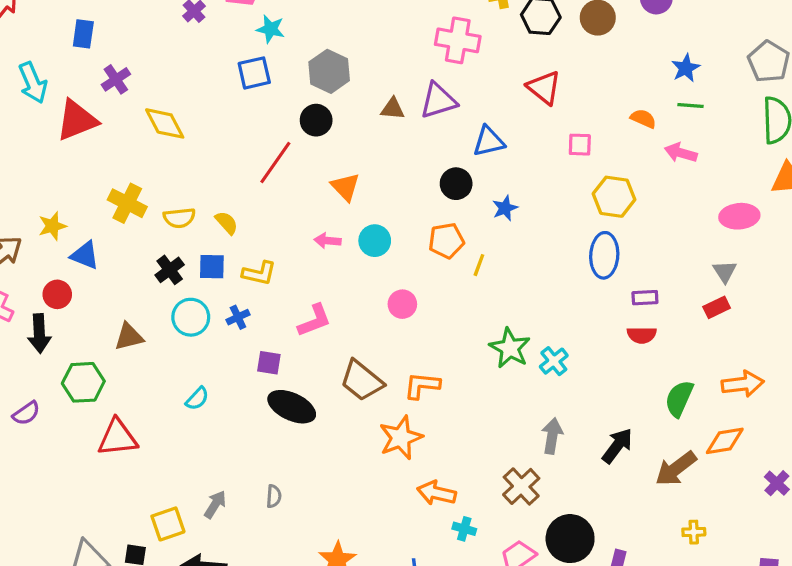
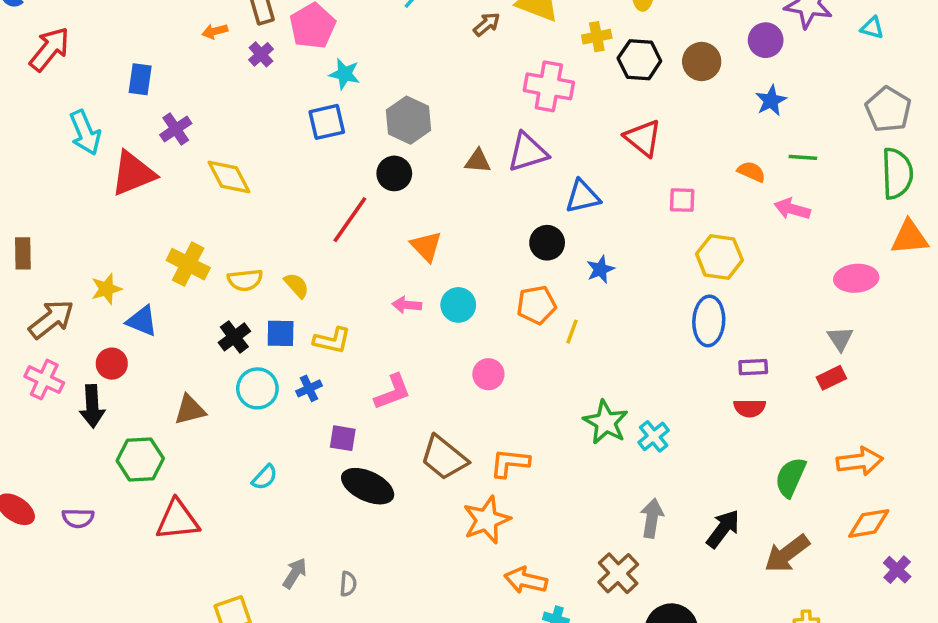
blue star: (686, 68) -> (771, 101), moved
purple semicircle: (26, 413) -> (78, 518), moved, turned 36
orange diamond: (725, 441) -> (869, 523), moved
gray arrow: (215, 504) -> (295, 573), moved

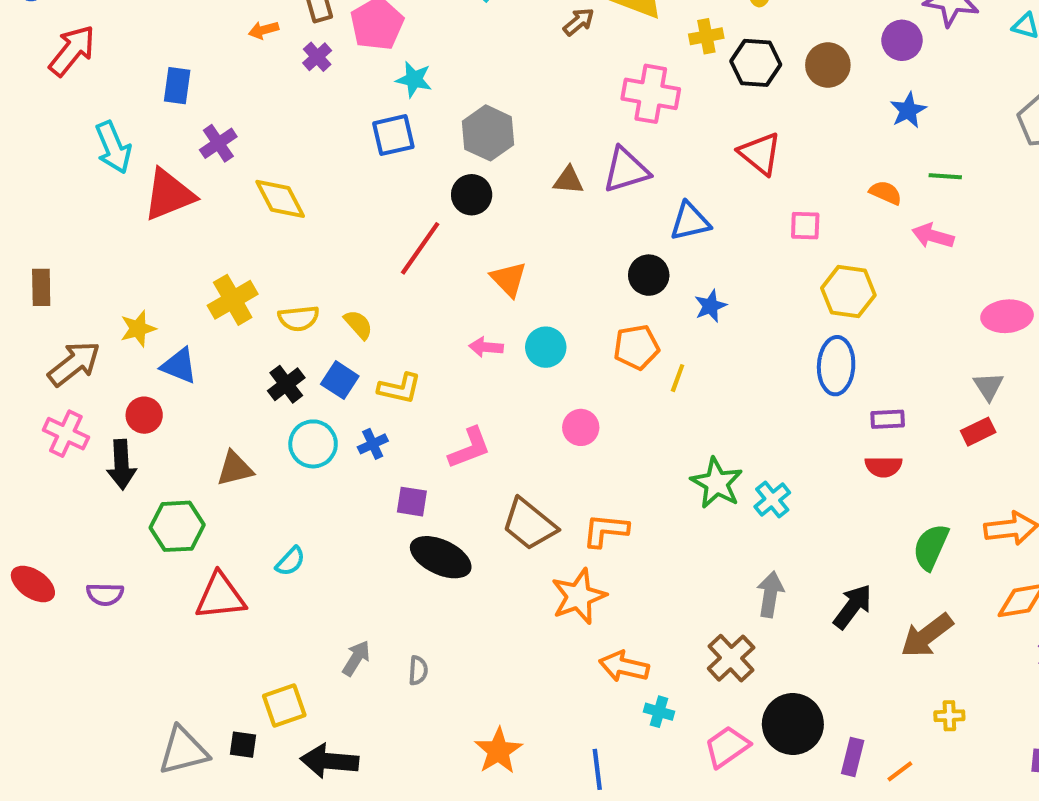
yellow cross: (188, 264) -> (233, 300), turned 33
blue square: (281, 333) -> (340, 380), turned 32
cyan semicircle: (265, 477) -> (290, 561), moved

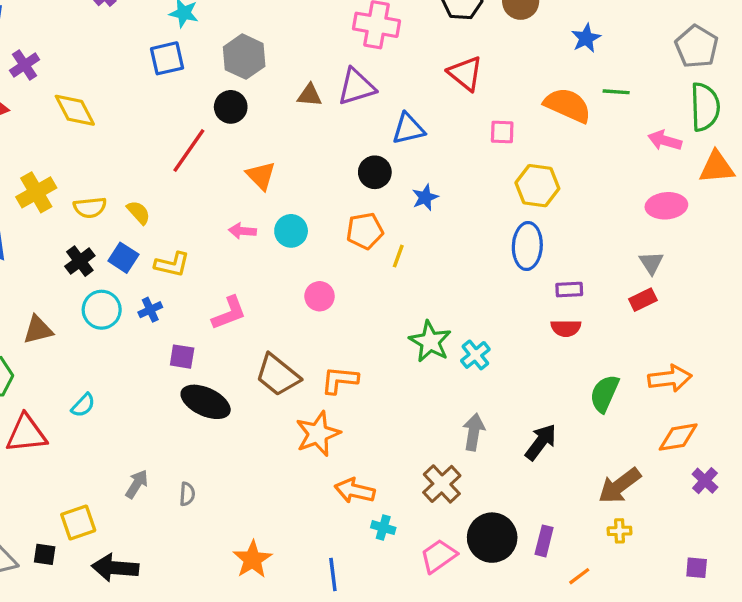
orange semicircle: (886, 193) -> (568, 105), size x1.8
pink arrow: (933, 236) -> (665, 140), moved
brown arrow: (927, 635) -> (620, 486), moved
purple rectangle: (853, 757) -> (544, 541), moved

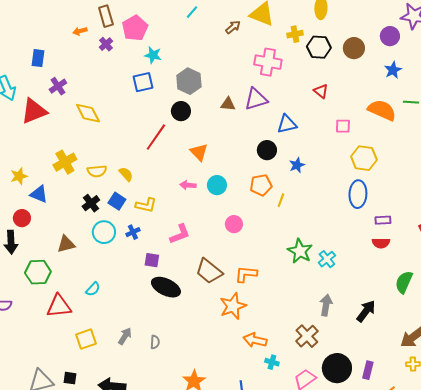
red triangle: (465, 73) -> (321, 91), size x0.7
yellow square: (78, 523) -> (86, 339), moved

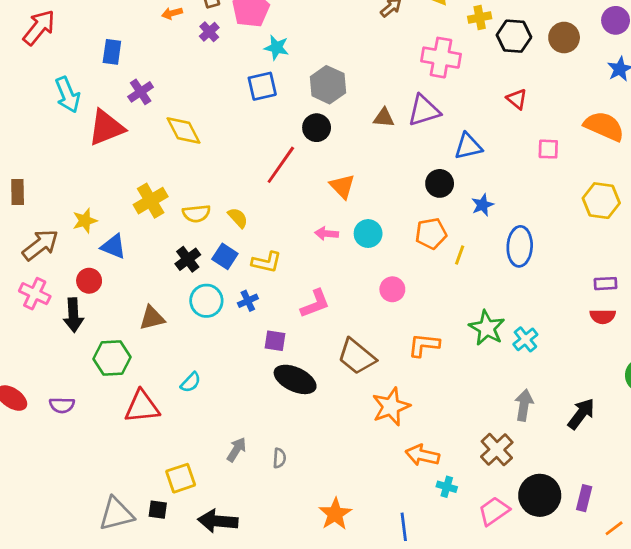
yellow hexagon: (364, 158) -> (601, 201), moved
blue ellipse: (358, 194) -> (520, 246), moved
orange L-shape: (246, 274) -> (424, 345), moved
yellow square: (86, 339) -> (181, 478), moved

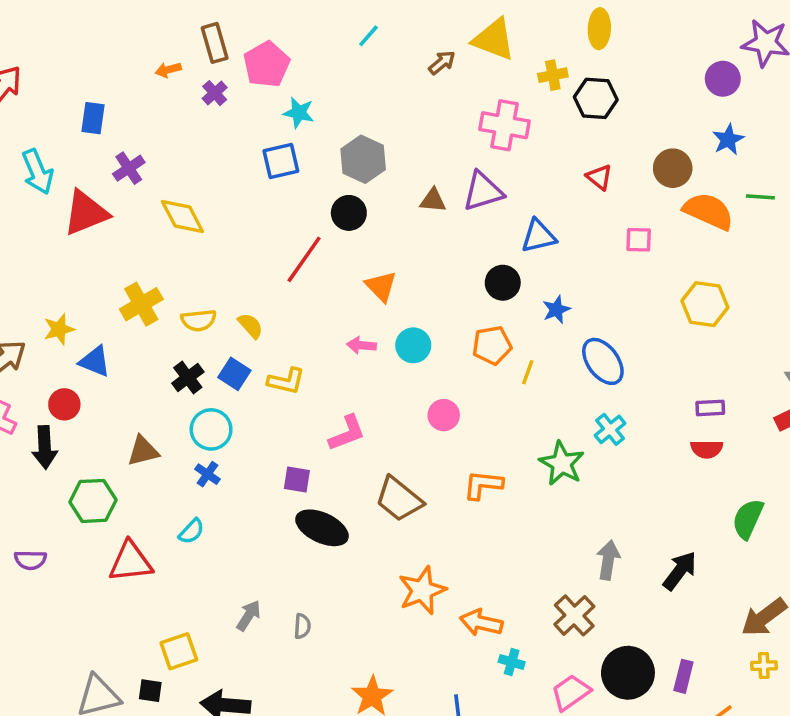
brown circle: (564, 38) -> (673, 168), moved
blue ellipse: (520, 246) -> (603, 361), turned -39
blue cross: (248, 301) -> (207, 474), moved, turned -30
cyan cross: (525, 339) -> (610, 429), moved
orange star: (391, 407) -> (422, 590), moved

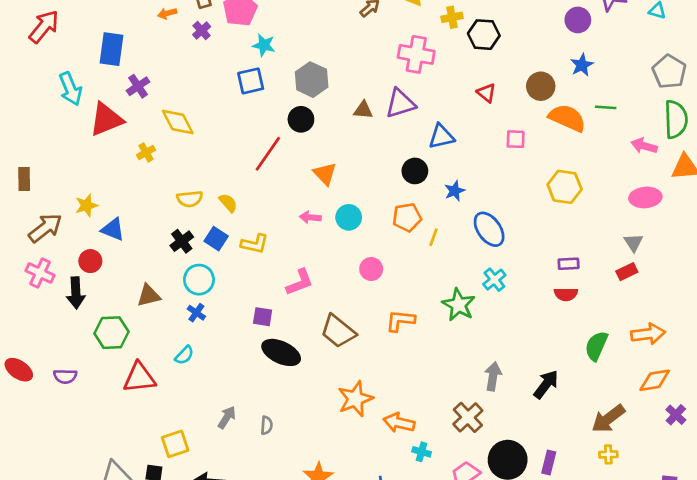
blue rectangle: (93, 118) -> (112, 49), size x1.4
yellow cross: (141, 304) -> (146, 152), moved, size x0.6

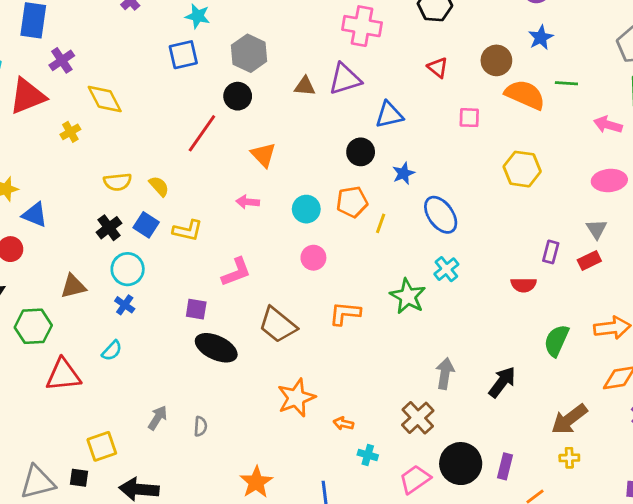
cyan circle: (349, 217) -> (306, 209), moved
purple rectangle: (569, 264) -> (551, 252), moved, turned -72
orange arrow: (399, 423) -> (343, 424), size x0.6

